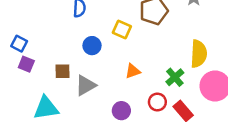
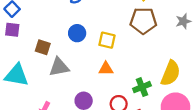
yellow square: (122, 30) -> (107, 40), moved, turned -30
purple square: (26, 64) -> (12, 30), turned -35

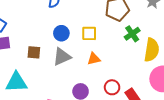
gray triangle: (59, 67) -> (62, 57), moved
green cross: (142, 87) -> (132, 34), moved

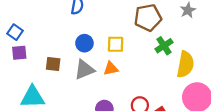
orange triangle: (94, 59) -> (111, 69), moved

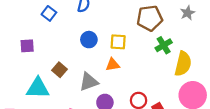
blue square: (15, 32) -> (49, 13), moved
brown square: (53, 64) -> (60, 70), moved, turned 32
gray triangle: (84, 70) -> (89, 82), moved

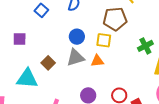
brown pentagon: (150, 18) -> (115, 19), moved
gray triangle: (89, 82) -> (76, 58), moved

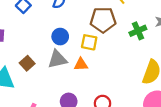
green cross: (145, 46) -> (138, 31), moved

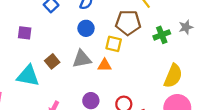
blue circle: (60, 37) -> (86, 28), moved

